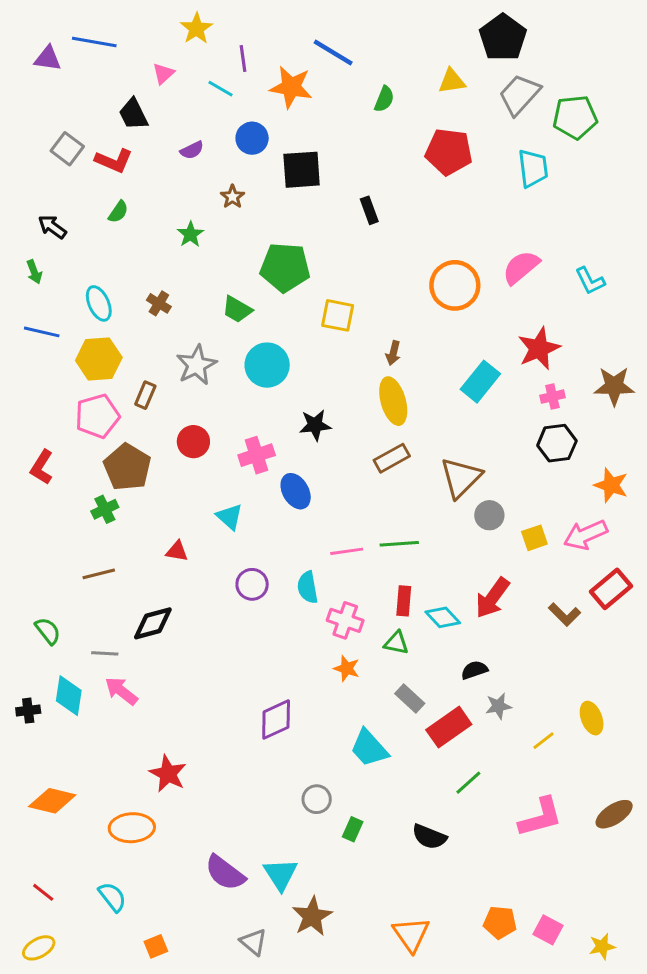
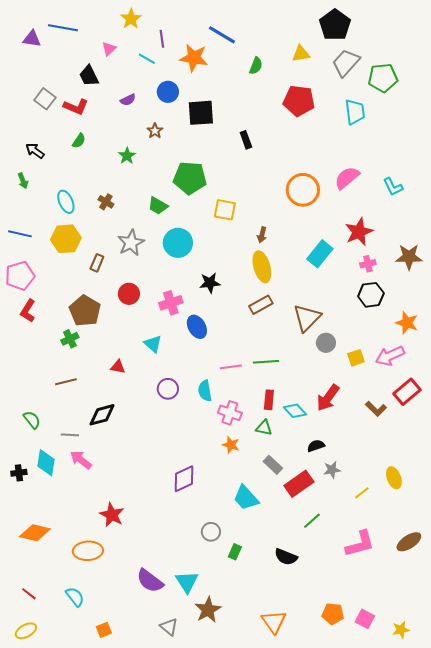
blue line: (42, 332) -> (20, 234), moved
pink pentagon: (97, 416) -> (20, 276), moved

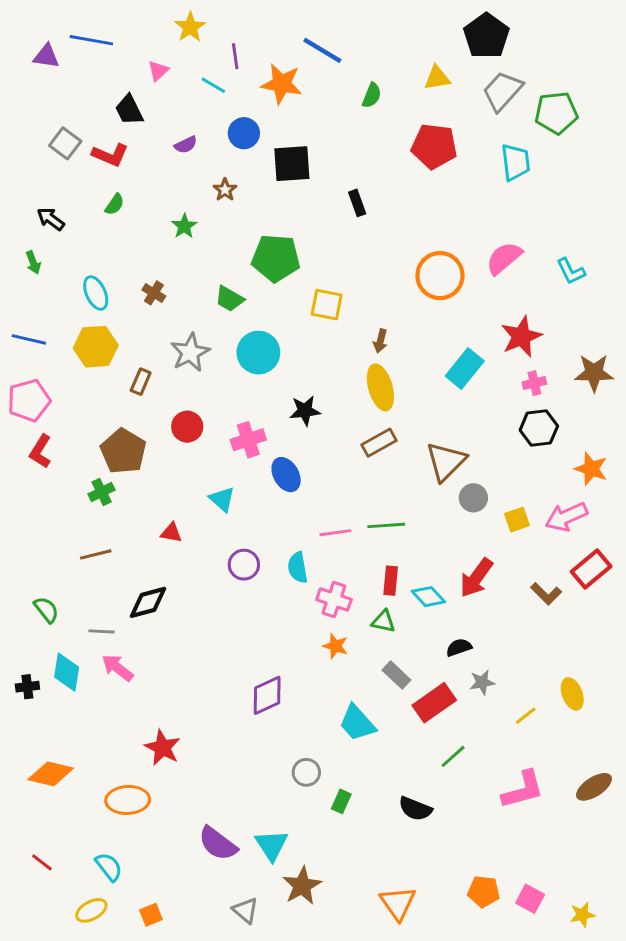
yellow ellipse: (26, 631) -> (91, 910), moved

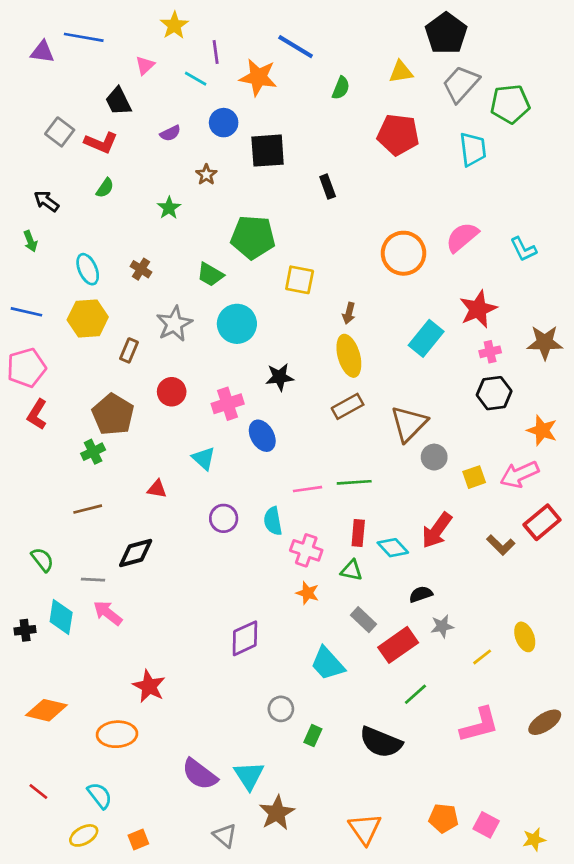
black semicircle: (415, 809) -> (381, 742), size x1.4

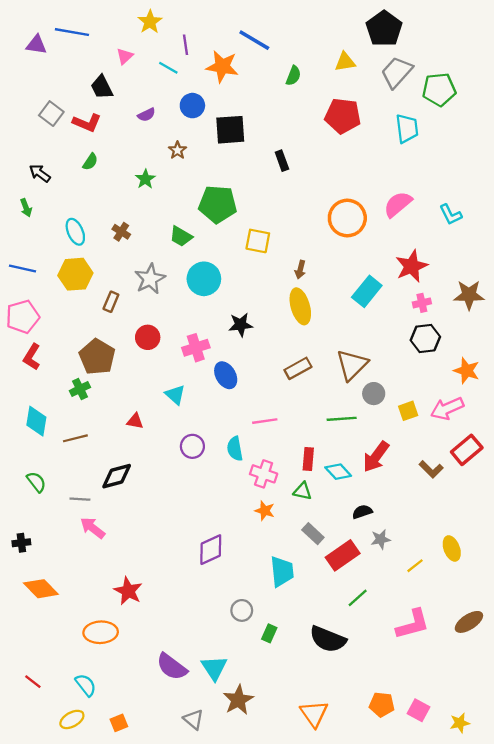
brown rectangle: (348, 406) -> (298, 368), moved
green line: (354, 482) -> (342, 419), moved
cyan diamond: (61, 617) -> (36, 421), moved
cyan trapezoid: (328, 664) -> (282, 571), turned -144
orange diamond: (46, 710) -> (41, 589), moved, turned 32

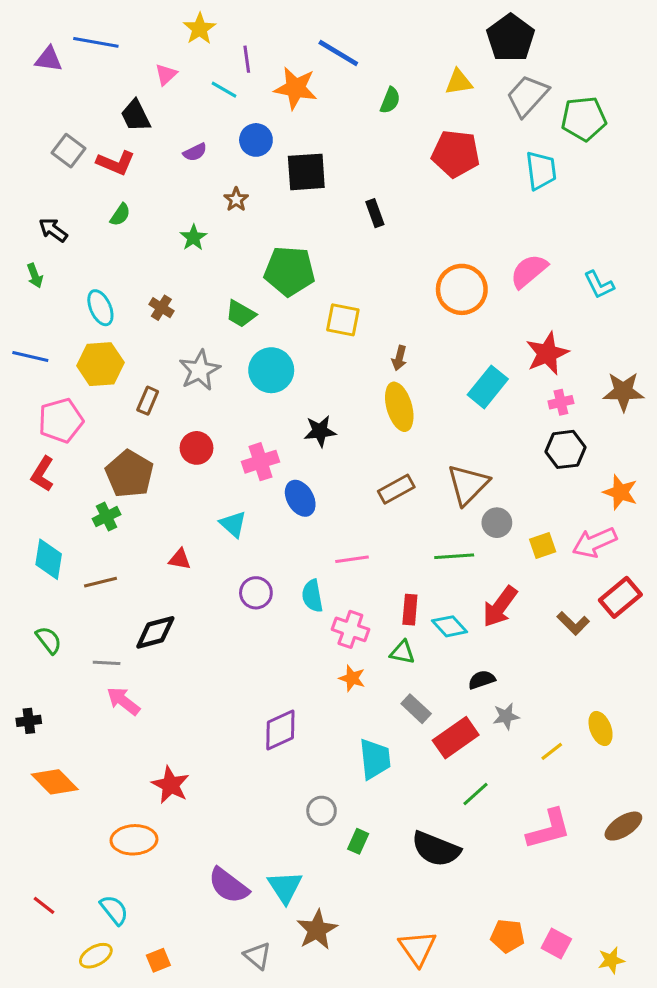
pink pentagon: (23, 317) -> (61, 421), moved

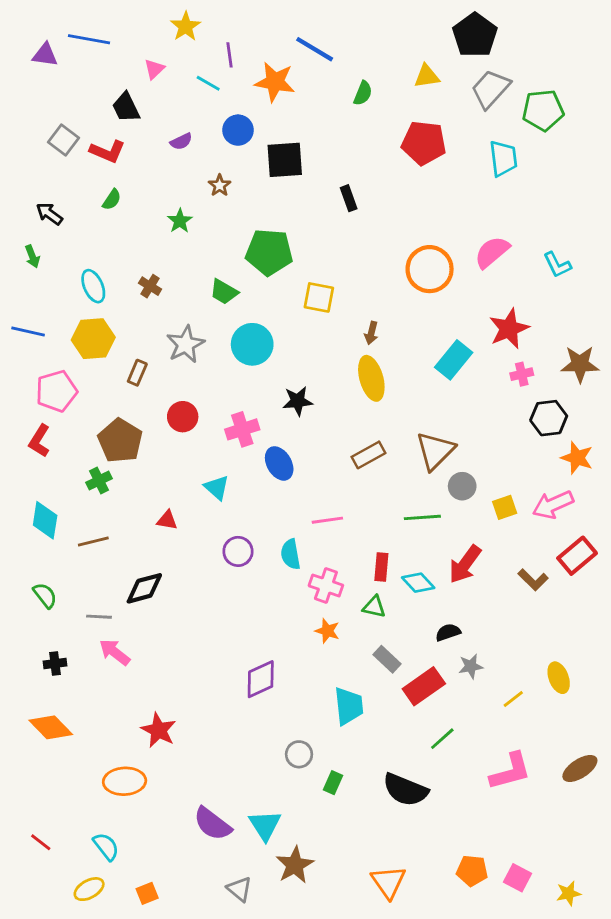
black hexagon: (565, 449) -> (549, 418), moved
black cross: (29, 721) -> (55, 664), moved

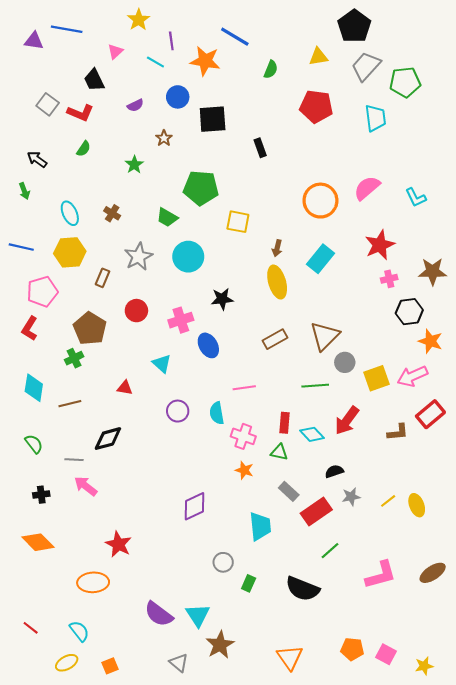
cyan rectangle: (454, 360) -> (320, 259), moved
yellow square: (505, 507) -> (377, 378), size x1.4
brown L-shape: (533, 580) -> (398, 432), turned -50
yellow line: (513, 699) -> (388, 501), moved

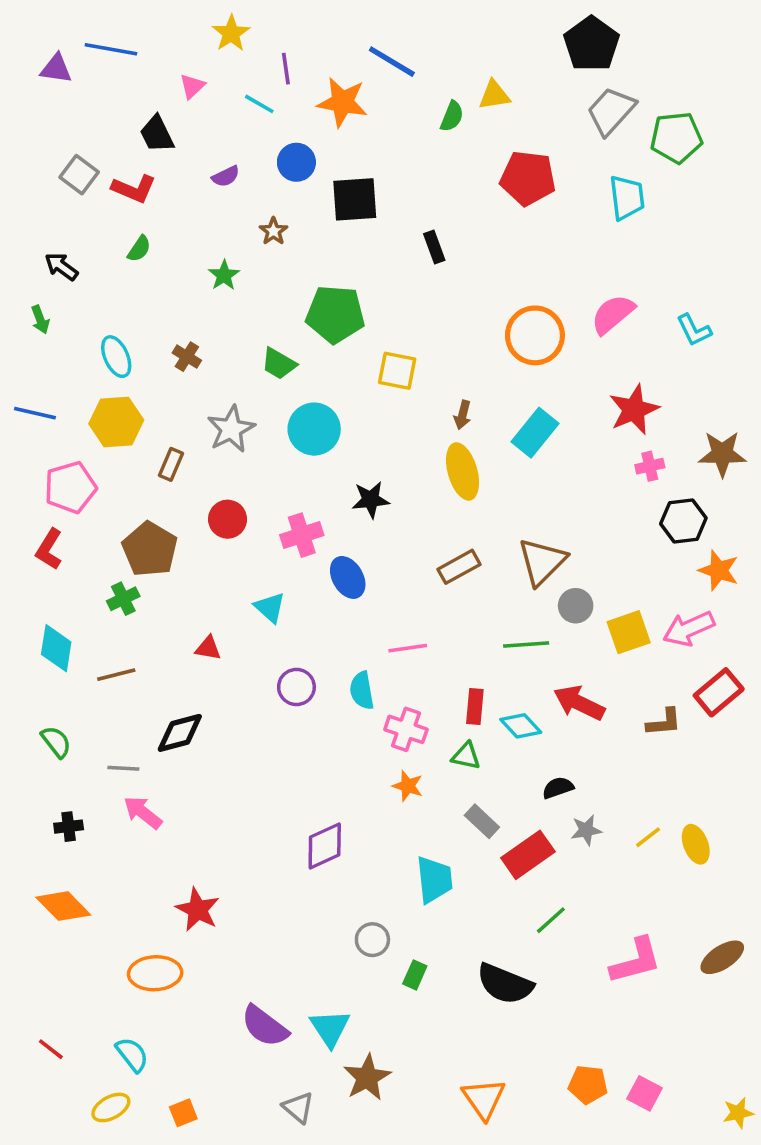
yellow triangle: (318, 57) -> (494, 95), moved
red arrow: (347, 421) -> (579, 703), turned 80
yellow star: (424, 666) -> (738, 1113), moved

